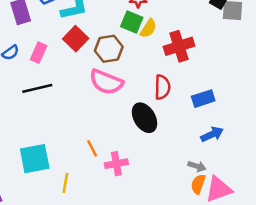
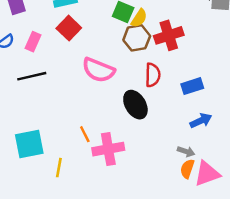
brown hexagon: (109, 49) -> (137, 38), moved
pink cross: (116, 164) -> (108, 149), size x1.4

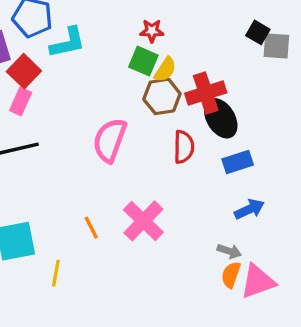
red square: (69, 28) -> (24, 71), moved
pink semicircle: (98, 70) -> (110, 140), turned 88
black ellipse: (135, 105) -> (221, 118), moved
pink cross: (108, 149) -> (143, 221), moved, turned -36

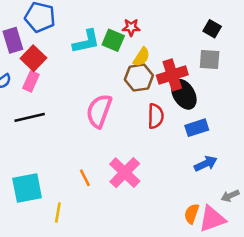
cyan L-shape: (68, 43) -> (86, 42), moved
gray square: (276, 46) -> (210, 60), moved
green square: (143, 61) -> (113, 40), moved
gray arrow: (229, 251) -> (230, 196), moved, turned 138

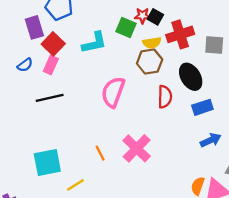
black square: (212, 29) -> (155, 17), moved
cyan L-shape: (86, 42) -> (94, 43), moved
yellow semicircle: (141, 57) -> (152, 43), turned 48
red cross: (172, 75) -> (180, 34), moved
yellow line: (58, 212) -> (76, 185), turned 48

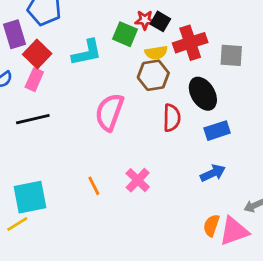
blue arrow: (211, 140) -> (213, 173), moved
pink cross: (137, 148) -> (138, 180), size x0.7
yellow line: (76, 185) -> (17, 224), moved

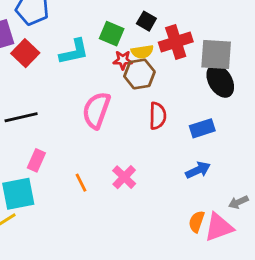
red star: (145, 20) -> (123, 60), moved
gray square: (231, 55) -> (216, 55), size x1.4
pink rectangle: (34, 80) -> (36, 160), moved
black ellipse: (203, 94) -> (220, 81), moved

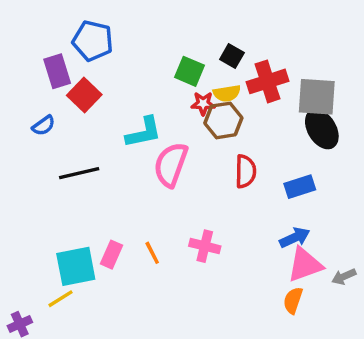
cyan L-shape: (74, 52) -> (144, 132), moved
pink rectangle: (36, 160) -> (111, 255), moved
pink cross: (124, 177) -> (205, 246), turned -30
pink triangle: (219, 227) -> (305, 265), moved

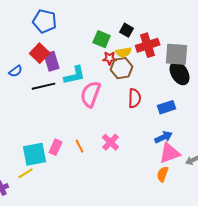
purple rectangle: (57, 71) -> (52, 61), moved
black line: (79, 173) -> (44, 86), moved
pink cross: (205, 246) -> (111, 142), turned 30

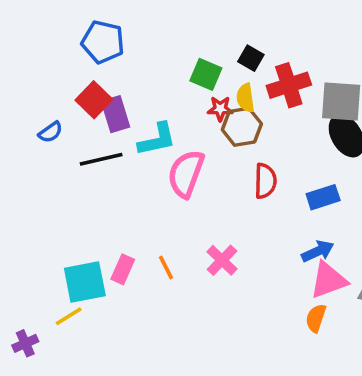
yellow semicircle: (124, 52) -> (245, 98), turned 91

